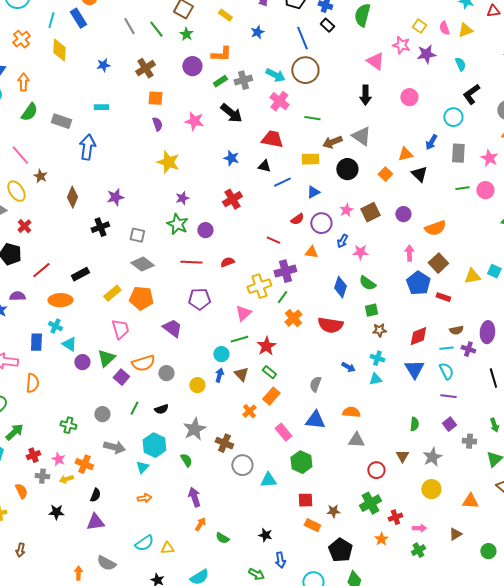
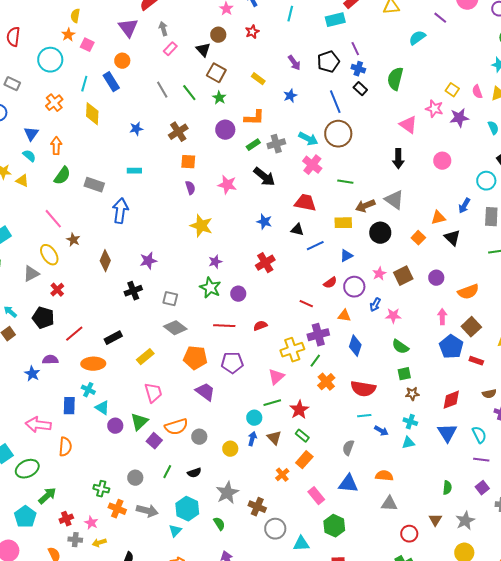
blue diamond: (340, 287) -> (355, 346), moved
orange pentagon: (141, 298) -> (195, 358), moved
cyan line: (446, 348) -> (364, 416), moved
orange cross: (84, 464) -> (117, 509), moved

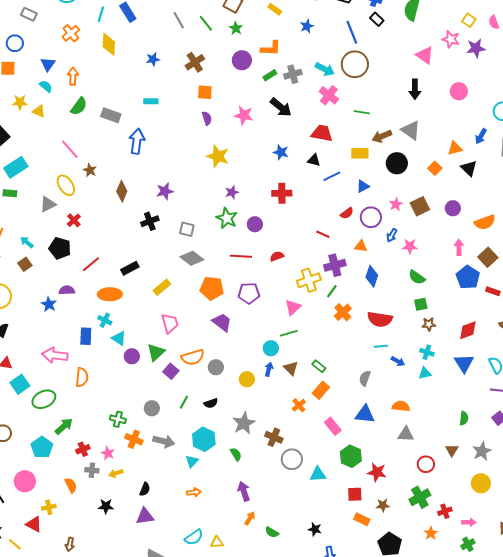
red cross: (265, 263) -> (282, 193), turned 30
red star: (299, 410) -> (377, 472), moved, turned -30

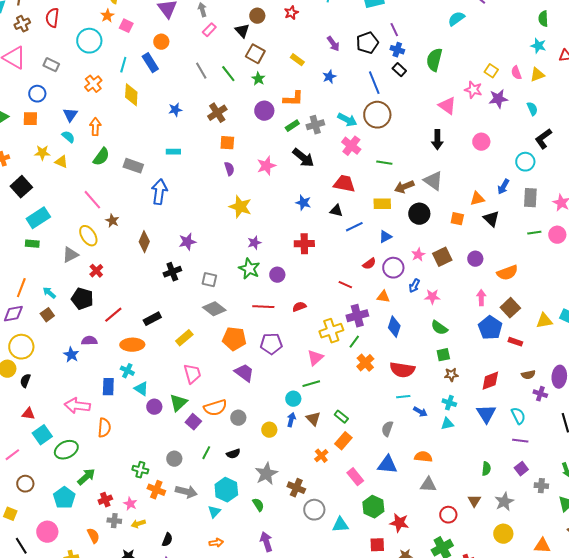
pink star: (244, 115) -> (266, 166), turned -30
orange square: (435, 168) -> (457, 219), turned -32

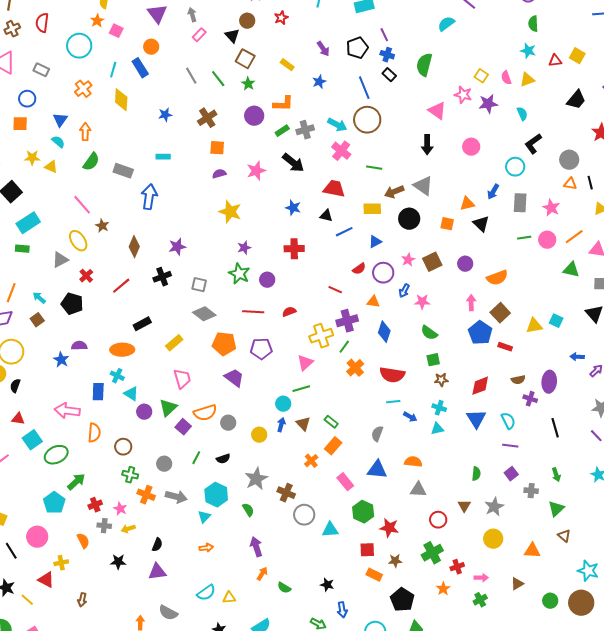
purple semicircle: (229, 169) -> (219, 174), turned -88
red line: (113, 315) -> (121, 286), moved
brown circle: (25, 484) -> (123, 447), moved

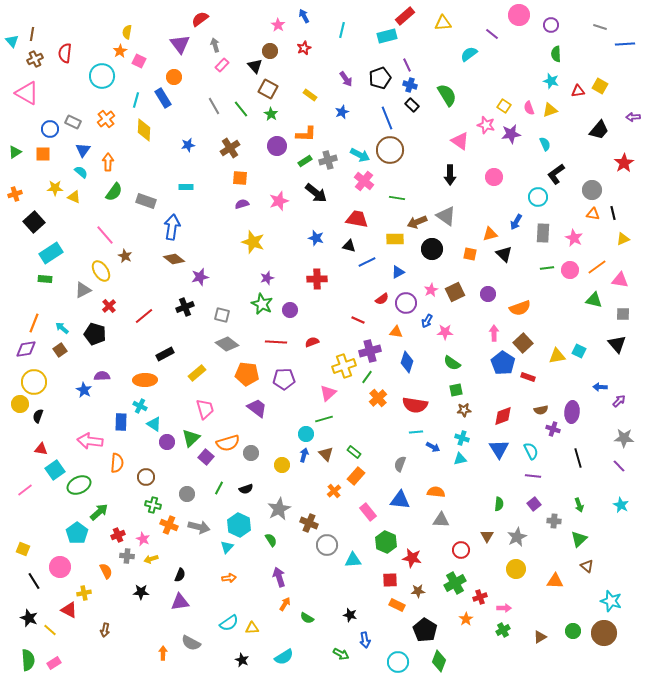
green semicircle: (424, 65) -> (447, 95), turned 135
gray rectangle: (41, 70) -> (73, 122), moved
brown diamond: (134, 247) -> (174, 259), moved, turned -75
brown triangle: (517, 584) -> (540, 637), moved

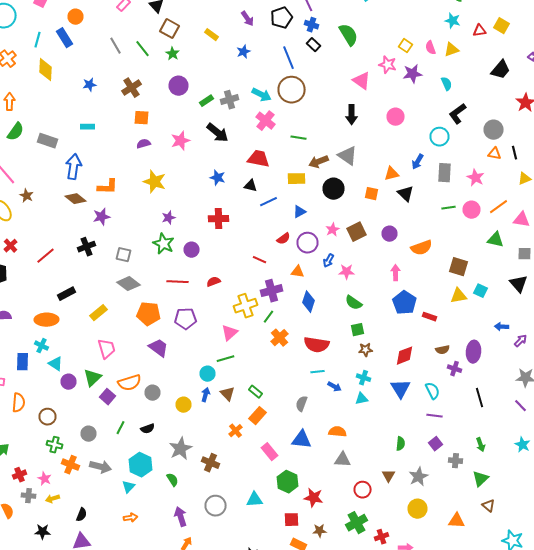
orange L-shape: (306, 134) -> (108, 187), moved
brown square: (523, 343) -> (458, 267), moved, turned -30
gray circle: (327, 545) -> (216, 506), moved

